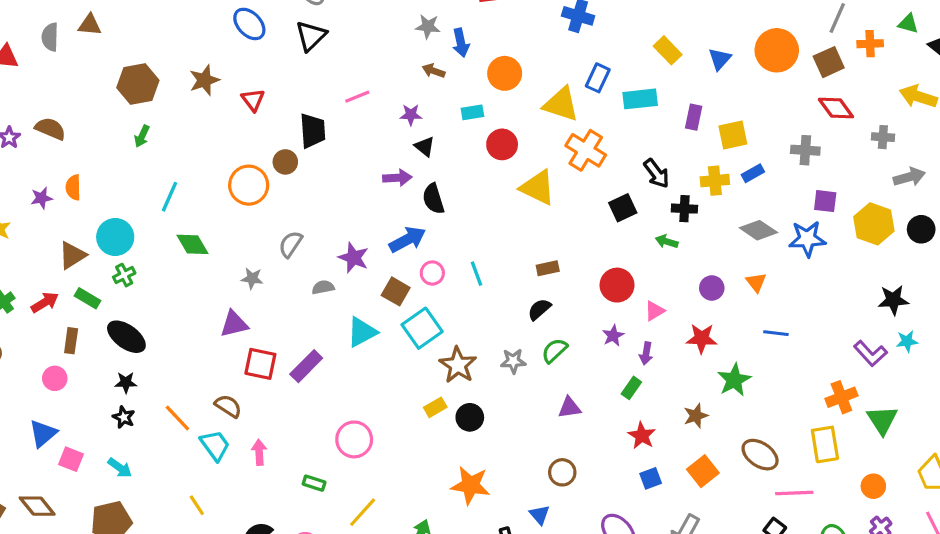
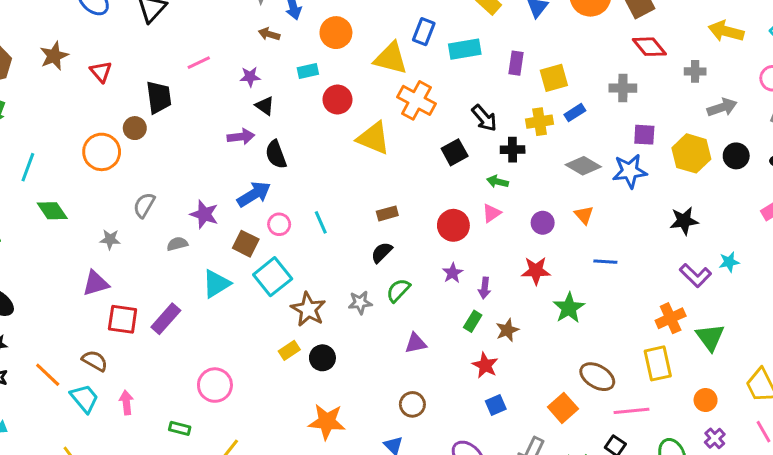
black star: (893, 300) -> (684, 221), moved
pink triangle: (655, 311) -> (492, 213), moved
brown star: (696, 416) -> (507, 330), moved
orange square: (703, 471) -> (563, 408), moved

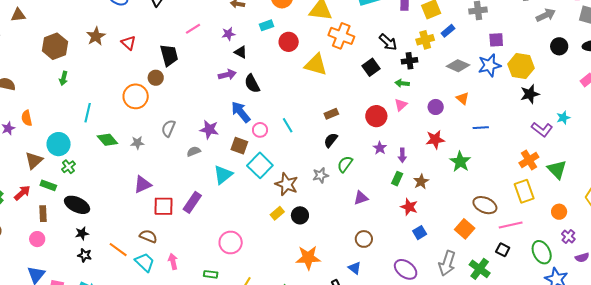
yellow hexagon: (691, 153) -> (521, 66), moved
blue arrow: (254, 194) -> (241, 112), turned -90
gray star: (110, 239) -> (137, 143), moved

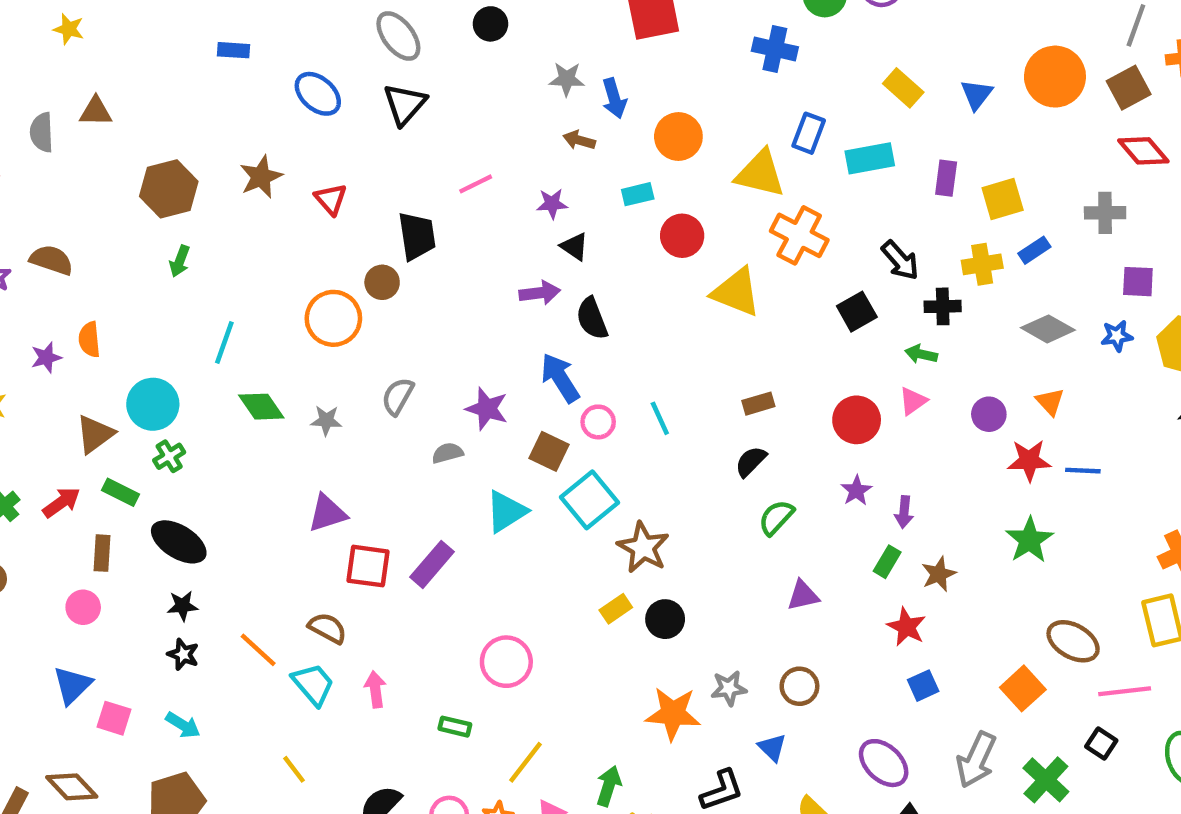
blue star: (489, 65) -> (1117, 336), size x0.6
red star: (435, 140) -> (1029, 460), moved
gray star: (321, 175) -> (729, 688), moved

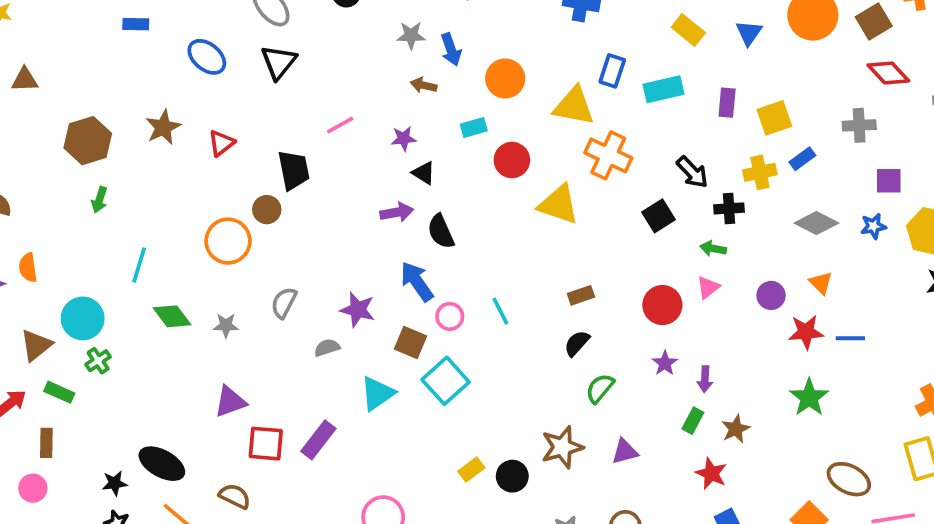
red triangle: (331, 199) -> (221, 143), turned 36
black ellipse: (179, 542) -> (162, 464), moved
brown star: (643, 547) -> (562, 447), moved, turned 30

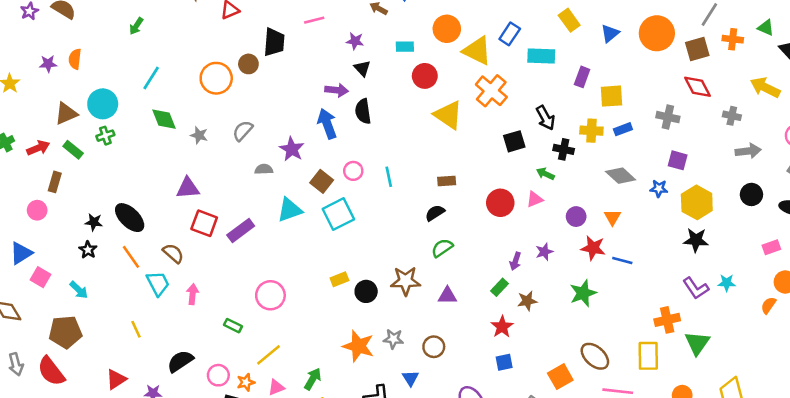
orange circle: (505, 78) -> (447, 29), moved
blue arrow: (417, 281) -> (327, 124), moved
purple star: (665, 363) -> (544, 252), moved

